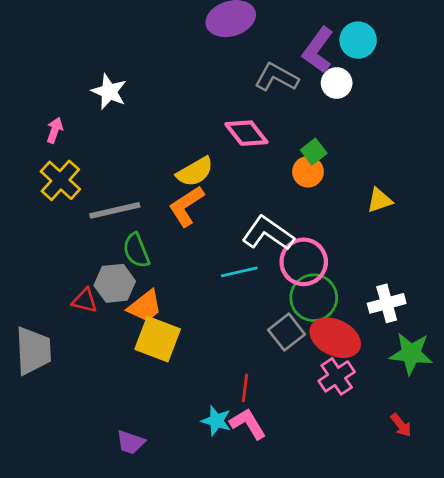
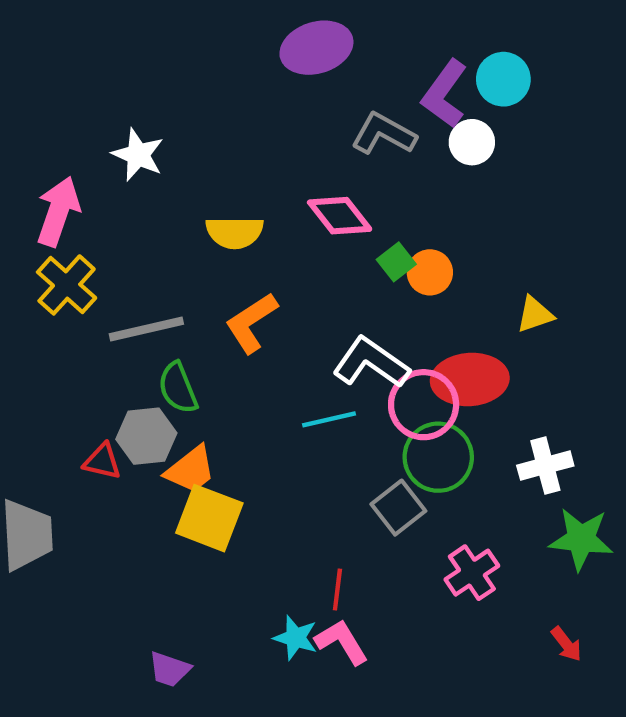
pink arrow: (55, 130) -> (58, 211), size x1.8
green square: (314, 152) -> (396, 262), moved
yellow semicircle: (195, 172) -> (235, 232), moved, turned 30
red ellipse: (335, 338) -> (470, 379), moved, turned -30

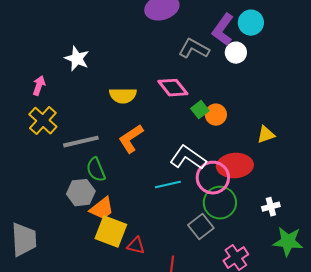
pink arrow: (58, 211) -> (39, 86), size x0.6
red triangle: (102, 461) -> (136, 246), moved
white cross: (545, 466) -> (271, 207), size x0.7

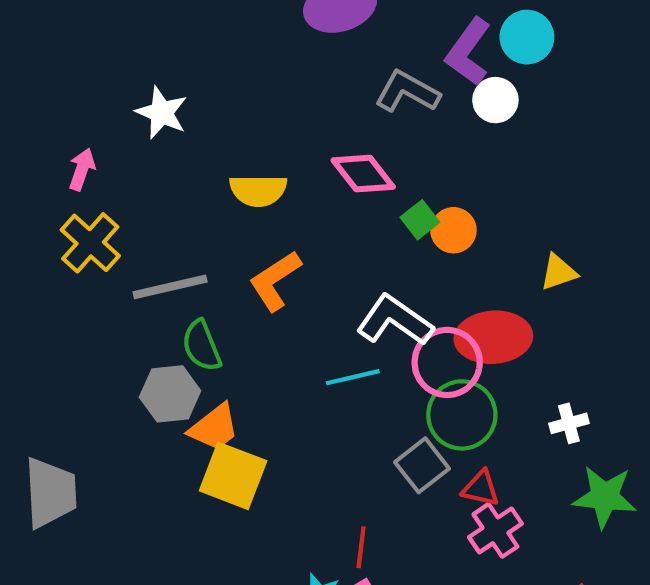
red triangle: (136, 246) -> (481, 488), moved

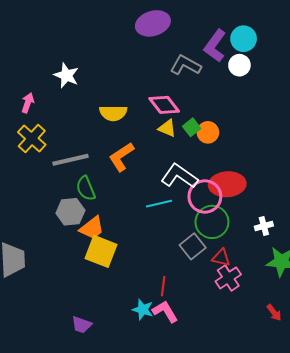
white circle: (495, 100) -> (239, 65), moved
yellow triangle: (558, 272) -> (167, 128), moved, turned 42

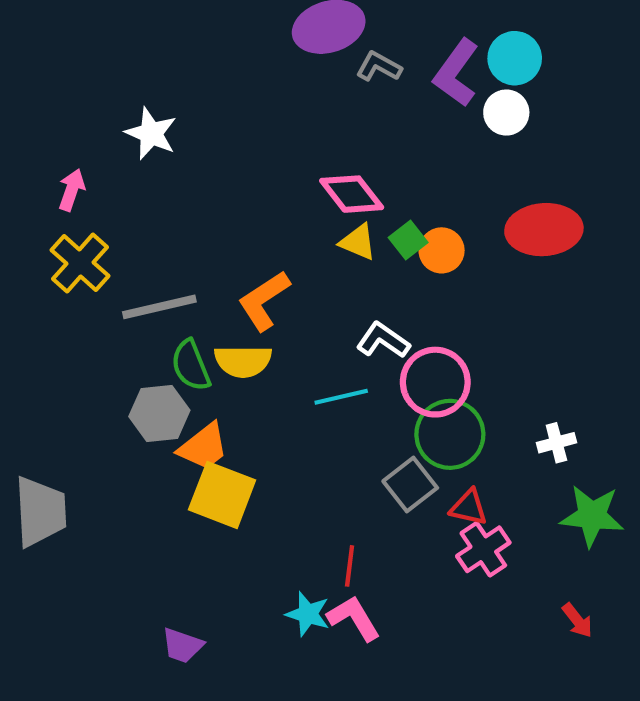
gray L-shape: (186, 65) -> (379, 67), moved, size x0.7
yellow semicircle: (113, 113) -> (243, 361), moved
white L-shape: (179, 176) -> (383, 340), size x0.7
red ellipse: (227, 184) -> (544, 230), moved

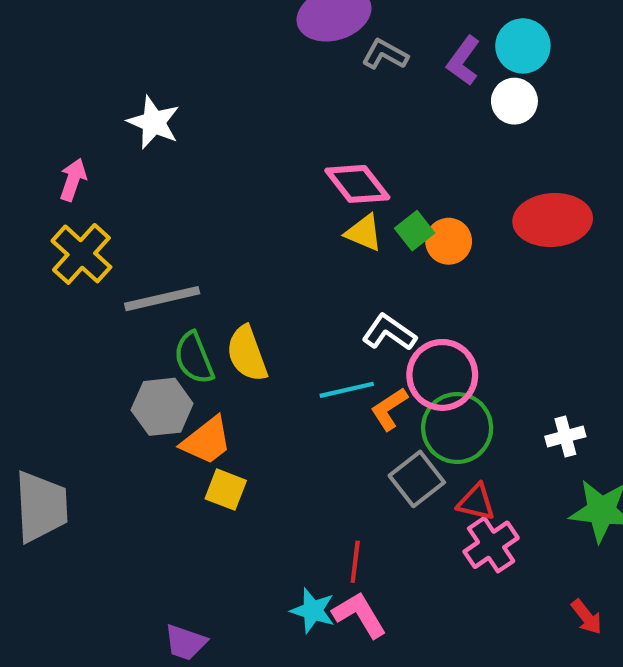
purple L-shape: (456, 73) -> (463, 61), size x0.7
orange L-shape: (264, 301) -> (389, 409), moved, size x0.7
yellow semicircle: (243, 361) -> (247, 354), turned 70
yellow square: (222, 495) -> (226, 490), size x0.6

